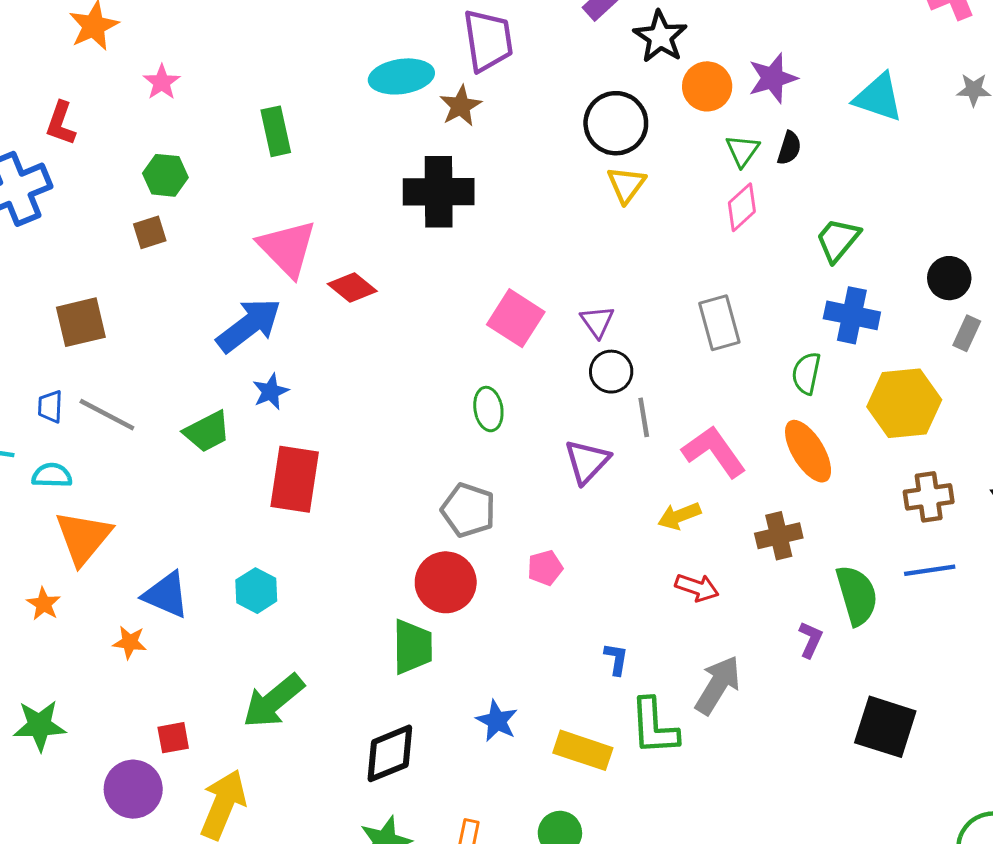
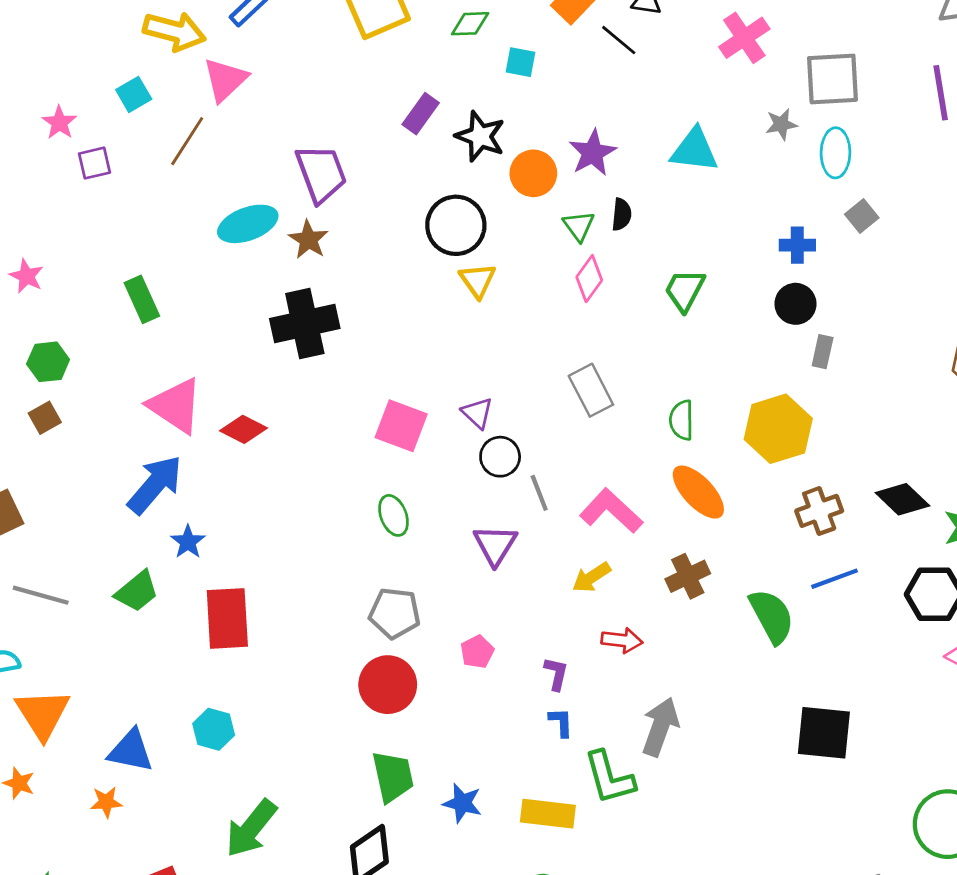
blue cross: (852, 315) -> (797, 245), moved, size x0.7
purple L-shape: (811, 640) -> (556, 674), moved
green trapezoid: (412, 647) -> (393, 777), moved

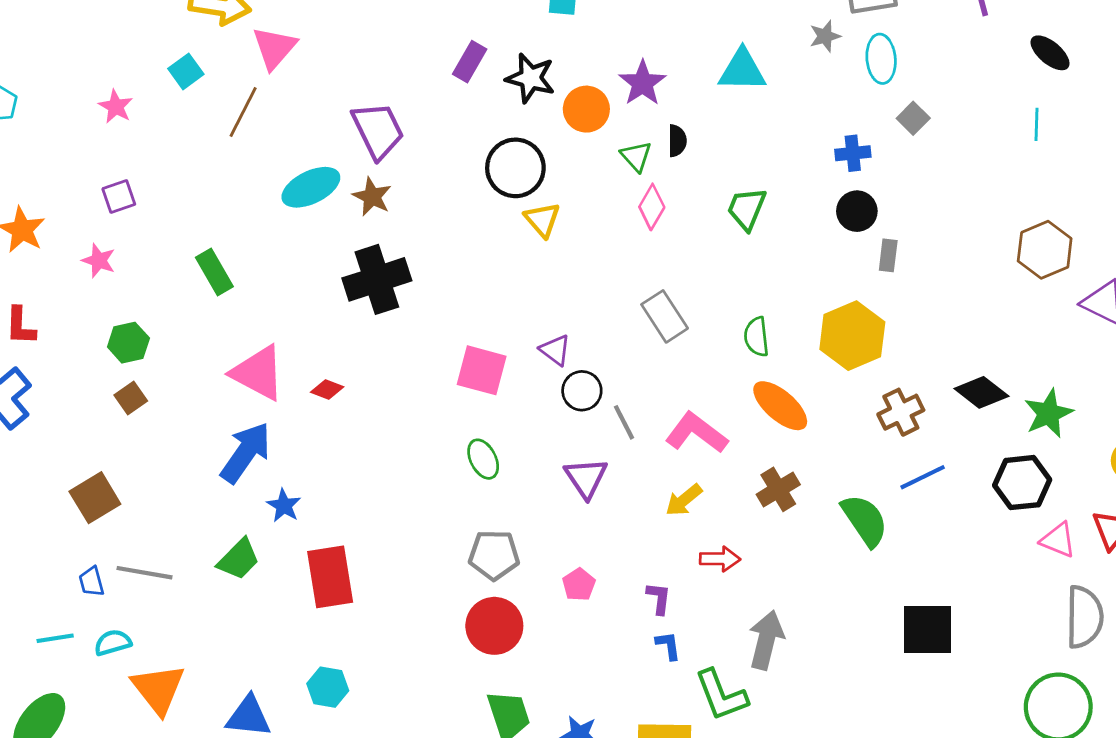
purple square: (95, 163) -> (119, 197), moved
red diamond: (243, 429) -> (327, 389), size x0.7

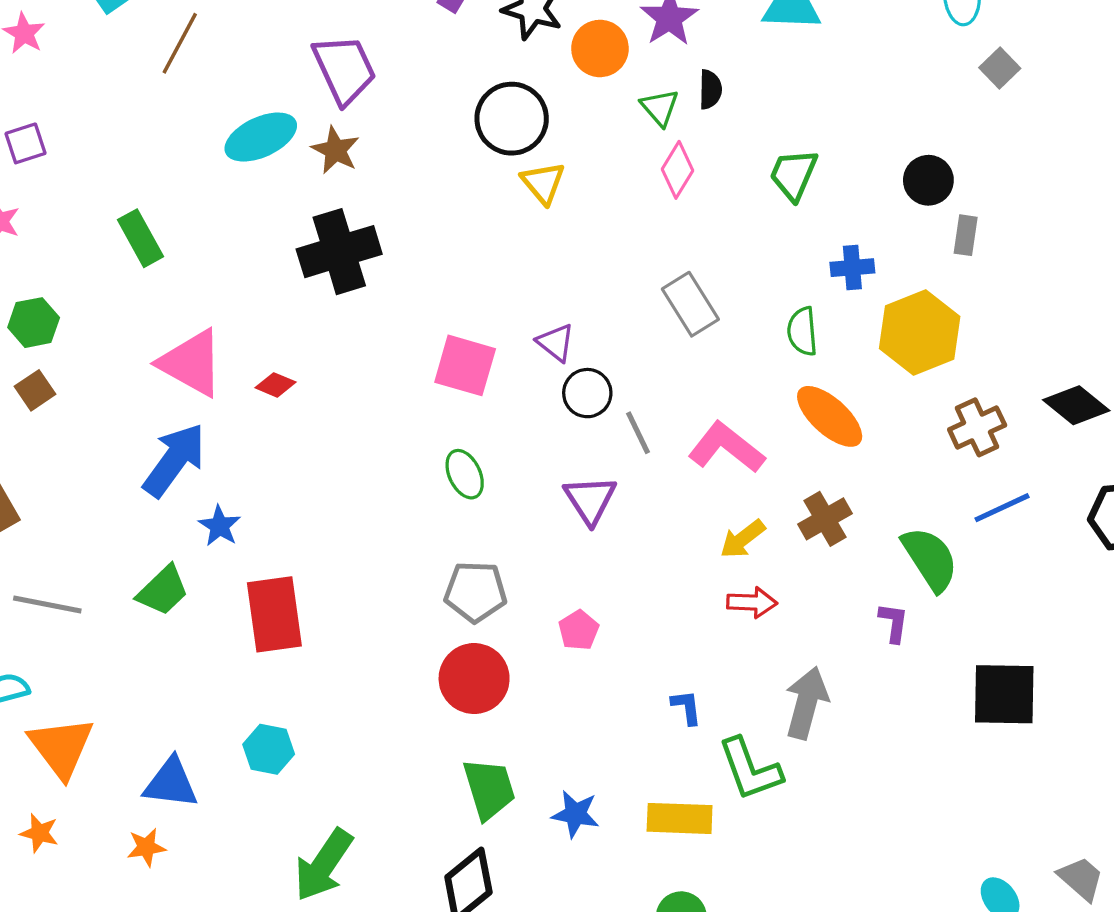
blue cross: (853, 153) -> (852, 268), moved
yellow arrow: (684, 500) -> (743, 539), moved
purple L-shape: (659, 598) -> (894, 623), moved

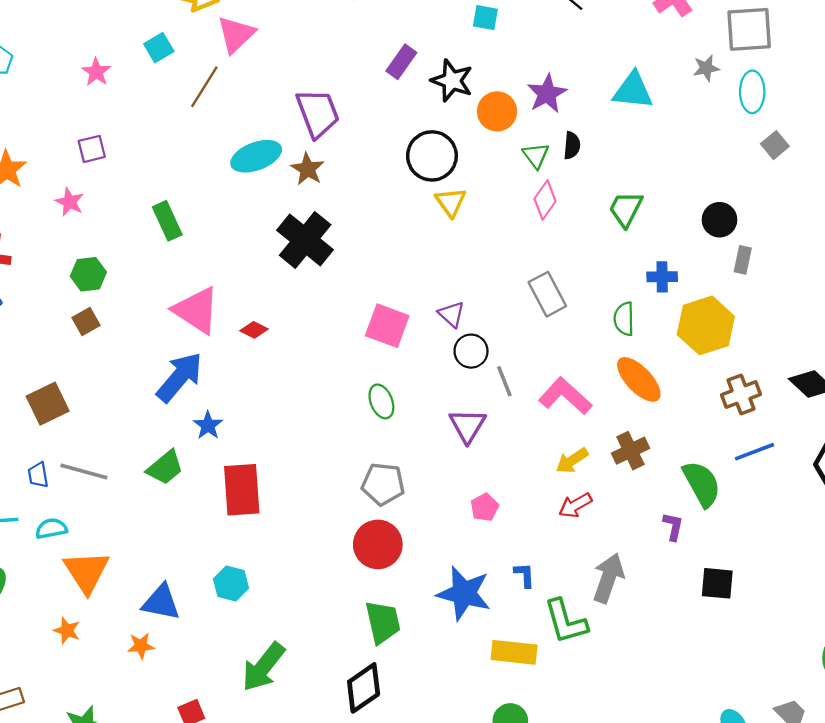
black cross: (339, 252) -> (305, 240), turned -38
red arrow: (752, 602) -> (575, 505), turned 144
pink pentagon: (579, 630) -> (485, 507), moved
black square: (1004, 694) -> (717, 583), moved, size x0.7
blue star: (575, 814) -> (464, 593), moved, size x1.6

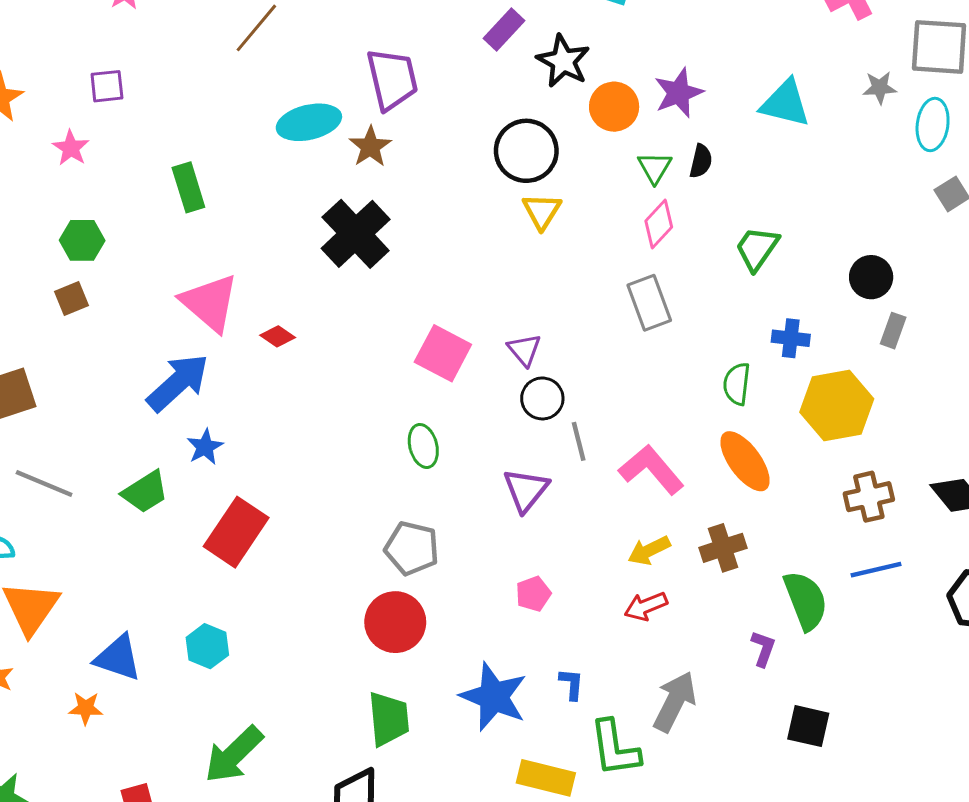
gray rectangle: (547, 294) -> (649, 303), moved
red rectangle: (242, 490) -> (236, 532), turned 30

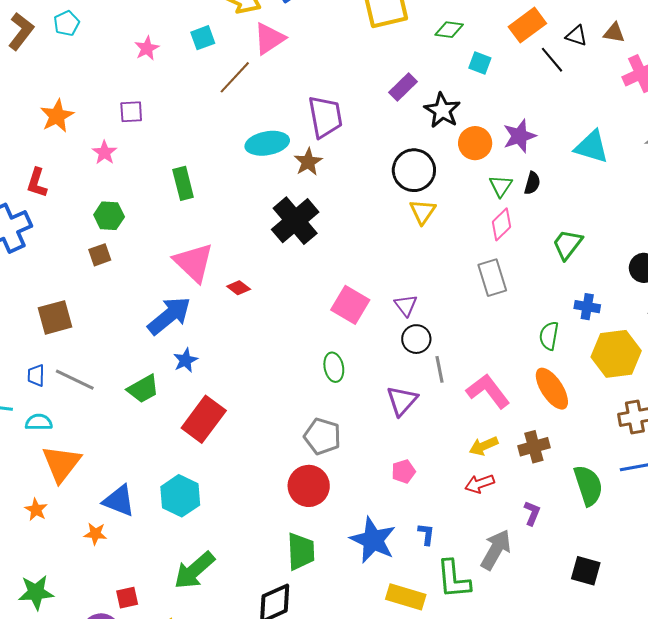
cyan hexagon: (207, 646) -> (180, 496), size x1.4
purple L-shape: (763, 649) -> (532, 513), moved

